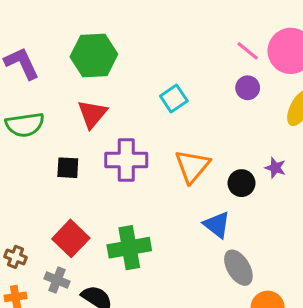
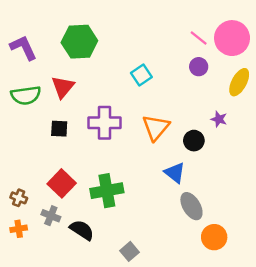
red triangle: (92, 114) -> (63, 87), moved
purple star: (275, 168) -> (219, 119), moved

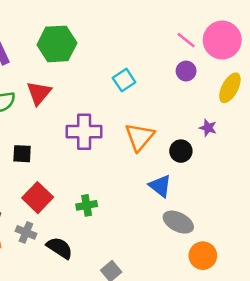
black square: (59, 129) -> (22, 154), moved
green cross: (107, 191) -> (87, 205), size x0.6
gray ellipse: (191, 206) -> (178, 222), turned -32

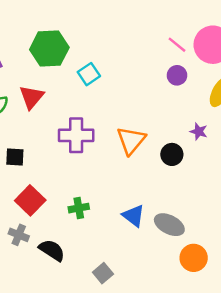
cyan square: (124, 80) -> (89, 74), moved
blue triangle: (160, 186) -> (134, 216), moved

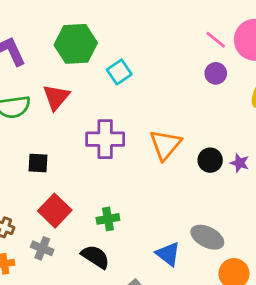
purple star: (199, 131) -> (240, 163), moved
blue triangle: (134, 216) -> (168, 254), moved
black semicircle: (52, 250) -> (95, 257), moved

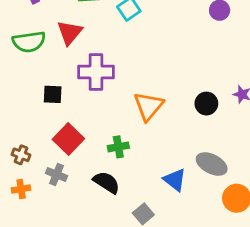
purple cross: (105, 139) -> (96, 72), moved
orange triangle: (165, 145) -> (149, 106), moved
black circle: (210, 160) -> (206, 104), moved

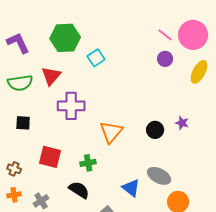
black square: (53, 94) -> (23, 123), moved
red square: (68, 139) -> (50, 157), turned -30
gray cross: (57, 175) -> (41, 201), moved, turned 35

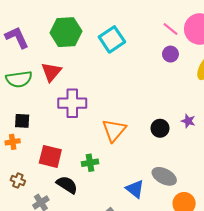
cyan square: (96, 58) -> (112, 39), moved, size x1.4
brown cross: (14, 169) -> (18, 181), moved
black semicircle: (79, 190) -> (67, 185), moved
orange cross: (14, 195) -> (13, 142), moved

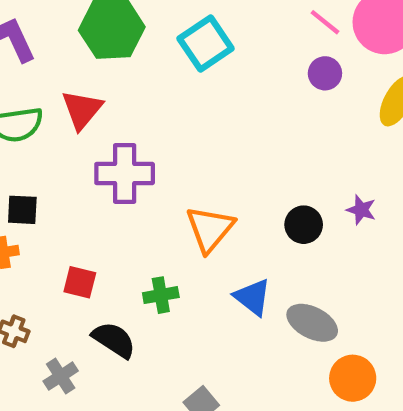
red square: (50, 156) -> (80, 282), size x0.7
blue triangle: (135, 189) -> (252, 297), moved

